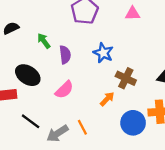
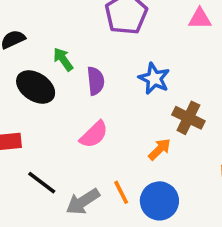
black ellipse: (28, 75) -> (36, 87), moved
blue circle: (133, 123) -> (159, 201), moved

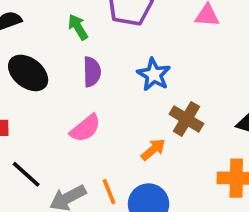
green arrow: (63, 59) -> (78, 27), moved

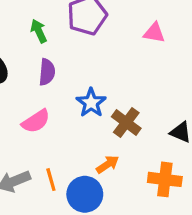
blue star: (154, 75) -> (91, 103), moved
orange arrow: (153, 150) -> (108, 164), moved

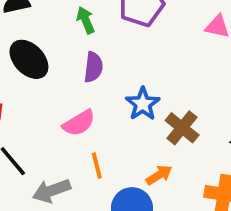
orange line: (51, 180) -> (97, 166), moved

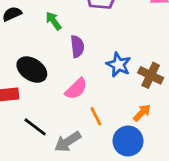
green arrow: (86, 20) -> (53, 21), moved
black ellipse: (29, 59) -> (32, 70), moved

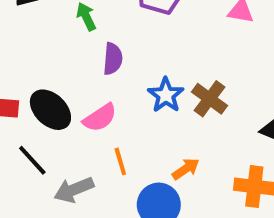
black ellipse: (32, 70) -> (50, 110), moved
brown cross: (151, 75) -> (210, 99), moved

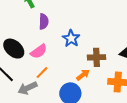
brown cross: (210, 99) -> (97, 57), moved, turned -36
orange line: (120, 161) -> (42, 73), moved, turned 64

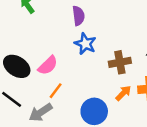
purple semicircle: (44, 22) -> (78, 16), moved
orange arrow: (83, 75) -> (123, 93), moved

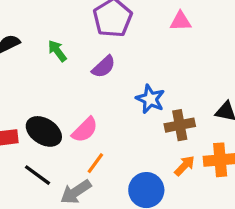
purple semicircle: (78, 16) -> (104, 67), moved, turned 54
blue star: (85, 44) -> (150, 99), moved

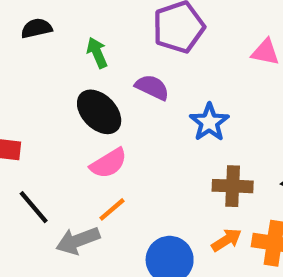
purple semicircle: (104, 67) -> (152, 87), turned -125
blue star: (150, 99) -> (209, 122), moved
black ellipse: (44, 131) -> (99, 112), moved

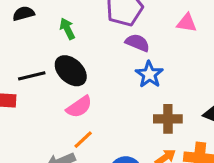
purple semicircle: (152, 87) -> (137, 43), moved
black line: (34, 207) -> (32, 76), moved, turned -60

